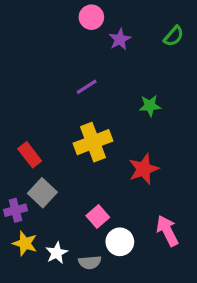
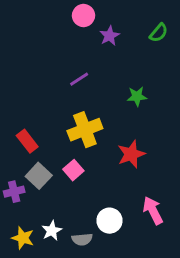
pink square: (98, 217) -> (73, 170), moved
yellow star: (25, 243) -> (23, 238), moved

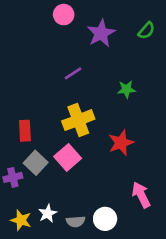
pink circle: (84, 16) -> (64, 15), moved
purple star: (109, 36) -> (101, 33), size x1.5
red rectangle: (27, 141) -> (25, 131), turned 35
pink square: (73, 170) -> (68, 157), size x1.4
white circle: (109, 221) -> (105, 219), moved

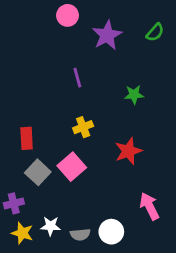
purple line: (73, 73) -> (77, 78), turned -72
yellow cross: (78, 120) -> (83, 127), size x0.6
purple cross: (13, 177) -> (14, 203), moved
white star: (48, 214) -> (51, 226), turned 30

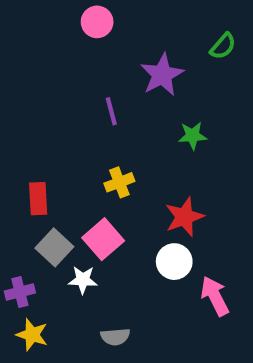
purple star: (107, 35) -> (162, 75), moved
white star: (51, 226) -> (83, 280), moved
white circle: (111, 232) -> (174, 262), moved

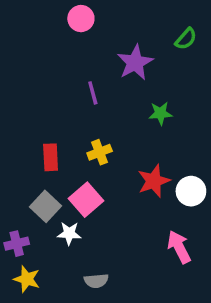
red rectangle: (38, 199) -> (51, 157), moved
white circle: (174, 262) -> (191, 191), moved

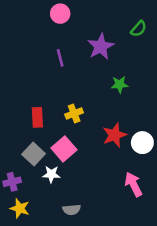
purple line: (93, 93) -> (60, 58), moved

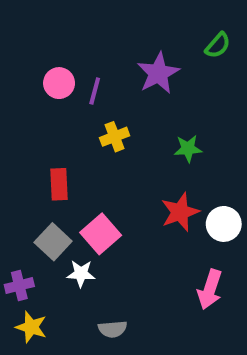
pink circle: (60, 14) -> (59, 83), moved
purple line: (60, 58) -> (95, 91), turned 30
green star: (120, 84) -> (188, 149), moved
yellow cross: (74, 114) -> (115, 137), moved
pink arrow: (134, 184) -> (210, 289), turned -135

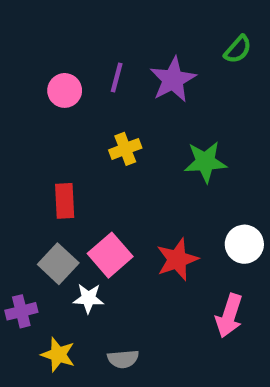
purple line: (95, 91) -> (117, 77), moved
green star: (188, 149) -> (205, 162), size x1.4
red star: (180, 212) -> (177, 259), moved
yellow star: (31, 327) -> (58, 355), moved

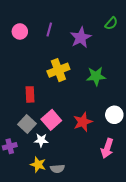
purple line: (117, 77) -> (49, 29), moved
pink circle: (65, 90) -> (20, 31), moved
yellow cross: (125, 149) -> (58, 70), size x1.5
yellow star: (58, 355) -> (38, 165), moved

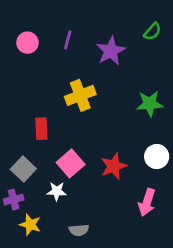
green star: (96, 76) -> (150, 104), moved
gray square: (27, 124) -> (23, 169), moved
yellow star: (38, 165) -> (30, 225), moved

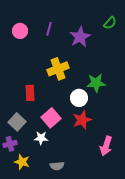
green star: (150, 104) -> (96, 83), moved
white circle: (157, 157) -> (79, 98), moved

